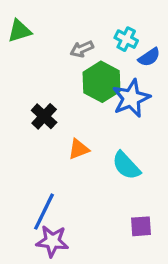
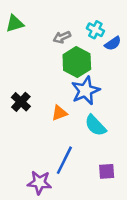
blue star: (131, 98) -> (85, 91), moved
black cross: (44, 116) -> (21, 102), moved
blue line: (44, 212) -> (64, 160), moved

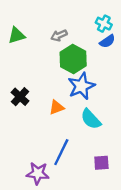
green triangle: (15, 24) -> (17, 35), moved
cyan cross: (95, 30) -> (104, 24), moved

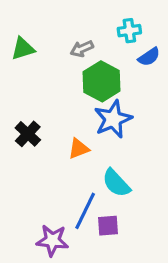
cyan cross: (104, 24) -> (129, 31), moved, turned -35
cyan semicircle: (91, 119) -> (116, 183), moved
purple square: (101, 163) -> (108, 226), moved

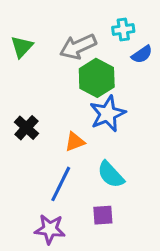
green triangle: (23, 49) -> (22, 47), turned -30
gray arrow: (82, 49) -> (78, 47), size x1.6
blue line: (85, 211) -> (61, 184), moved

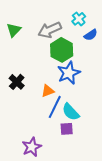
cyan cross: (123, 29) -> (79, 19), turned -32
blue line: (61, 184) -> (55, 107), moved
purple square: (103, 215) -> (67, 129), moved
purple star: (50, 229) -> (32, 147), turned -30

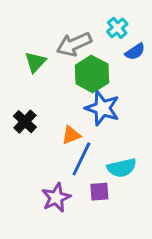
green triangle: (14, 30) -> (35, 62), moved
blue star: (69, 73) -> (102, 108), turned -30
cyan semicircle: (71, 112) -> (122, 168), moved, turned -60
purple star: (32, 147) -> (56, 198), moved

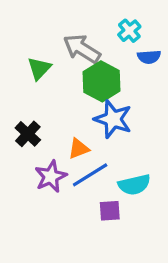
gray arrow: (74, 44) -> (82, 49), turned 56
blue semicircle: (135, 52) -> (149, 57), turned 30
blue line: (81, 159) -> (90, 175), turned 32
purple star: (56, 198) -> (51, 176), moved

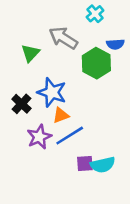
cyan cross: (129, 31) -> (95, 14), moved
green hexagon: (102, 81) -> (96, 63), moved
blue star: (113, 119) -> (52, 92), moved
cyan semicircle: (134, 185) -> (103, 165), moved

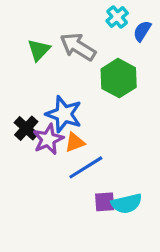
blue semicircle: (115, 44) -> (142, 31), moved, turned 126
green triangle: (30, 53) -> (39, 50), moved
purple star: (39, 137) -> (48, 139), moved

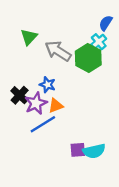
cyan cross: (117, 17) -> (99, 42), moved
gray arrow: (78, 47) -> (58, 51), moved
blue star: (64, 114) -> (48, 85), size x0.6
blue line: (86, 167) -> (43, 124), moved

